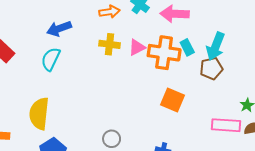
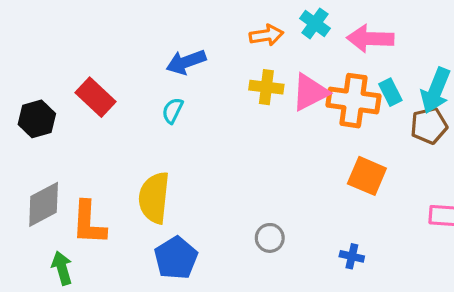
pink triangle: (137, 47) -> (310, 92), size x1.4
cyan semicircle: (51, 59) -> (173, 111), size x0.7

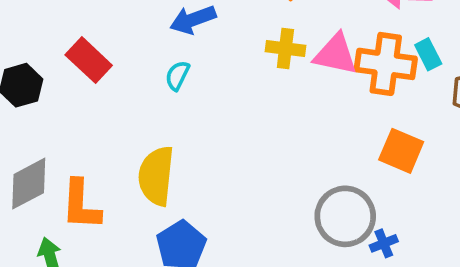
pink triangle: (310, 92) -> (336, 54), turned 39
gray circle: (270, 238) -> (345, 216), moved, size x1.8
blue cross: (352, 256) -> (384, 243), turned -35

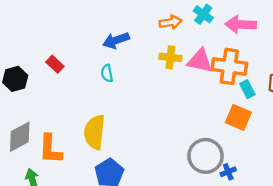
cyan rectangle: (428, 54) -> (247, 89), moved
red rectangle: (89, 60) -> (55, 64), size x0.7
cyan semicircle: (177, 76) -> (107, 73), turned -36

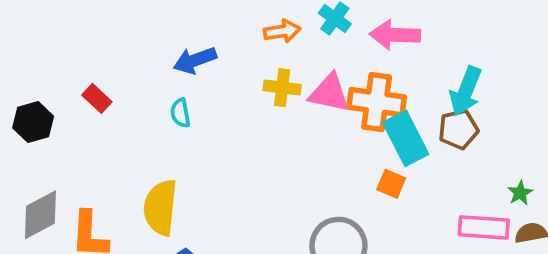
cyan rectangle: (247, 89) -> (406, 138), size x1.8
orange square: (238, 117) -> (391, 184), size x0.7

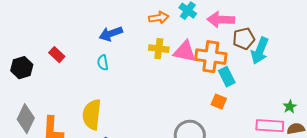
brown pentagon: (458, 129) -> (244, 39), moved
cyan rectangle: (406, 138) -> (227, 77), size x0.7
gray diamond: (40, 215) -> (26, 119), turned -36

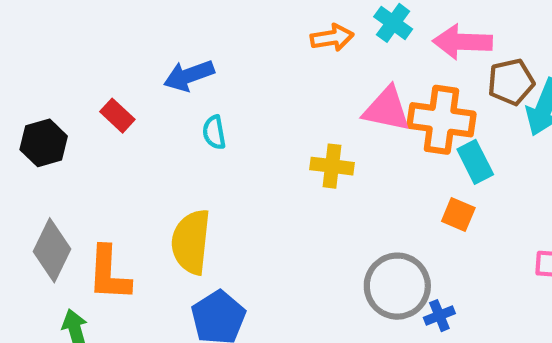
blue arrow: (111, 34) -> (189, 76), moved
yellow cross: (159, 49) -> (332, 166), moved

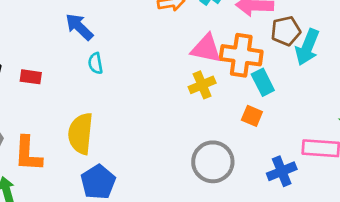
blue arrow: (189, 76) -> (79, 27), turned 64
red rectangle: (117, 116) -> (31, 77), moved, turned -35
yellow cross: (332, 166) -> (202, 85), moved, turned -30
blue cross: (439, 316) -> (282, 171), moved, size x1.5

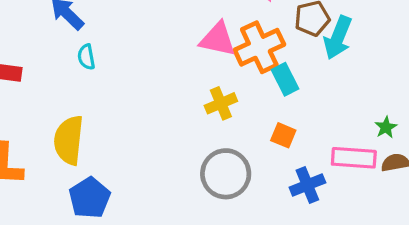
orange cross: (241, 55) -> (259, 47), turned -33
yellow cross: (202, 85) -> (221, 103), moved
orange square: (252, 116) -> (283, 135), moved

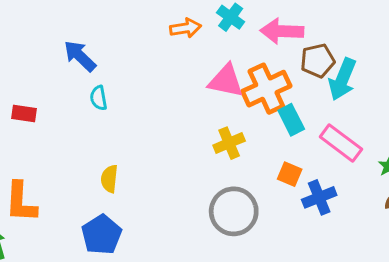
yellow semicircle: (69, 140) -> (109, 179), moved, size x0.6
pink rectangle: (354, 158) -> (341, 143), moved, turned 33
blue cross: (307, 185) -> (319, 197), moved

